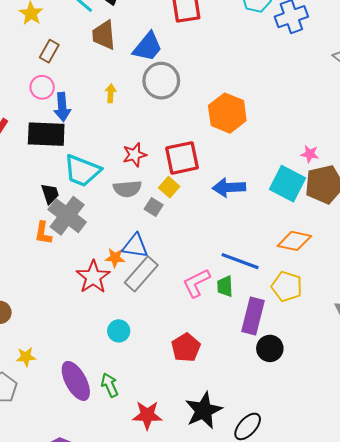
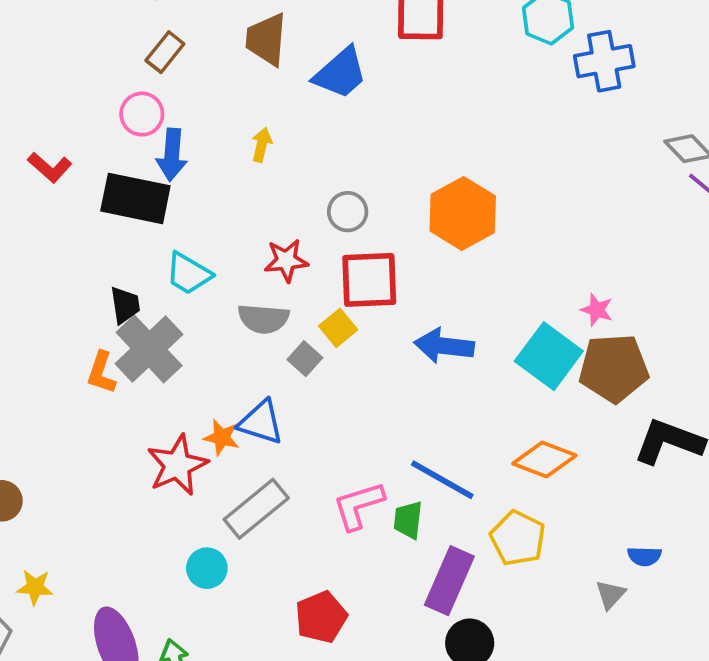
gray circle: (161, 81) -> (348, 212), moved, size x0.6
cyan trapezoid: (82, 171) -> (189, 274), size x0.7
gray rectangle: (141, 274) -> (256, 509), moved

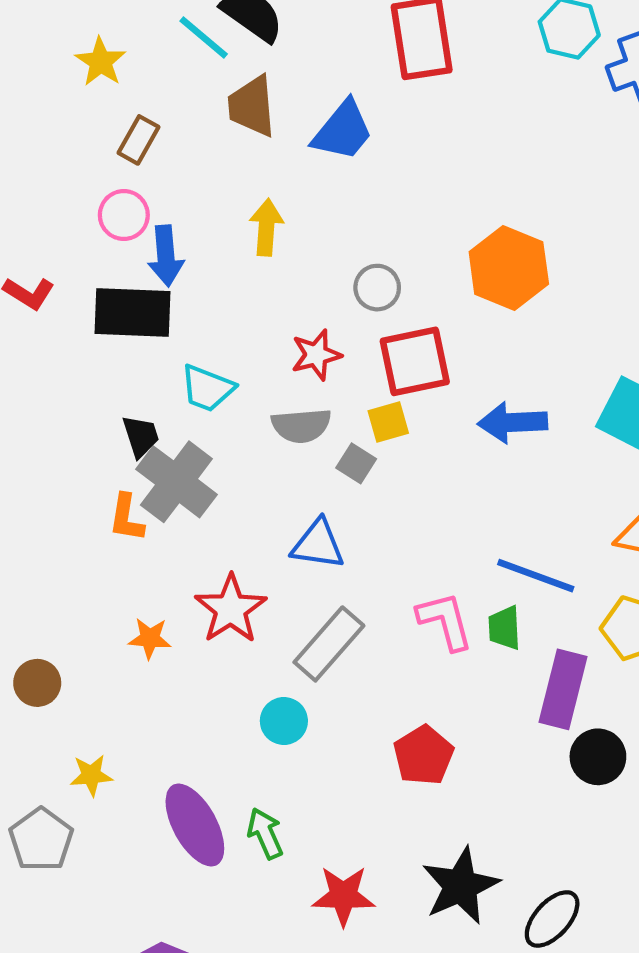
yellow arrow: (262, 145) -> (266, 227), size x1.4
yellow square: (338, 328) -> (388, 422), turned 33
orange star: (222, 437) -> (150, 638), moved
pink L-shape: (358, 506) -> (445, 621), turned 102

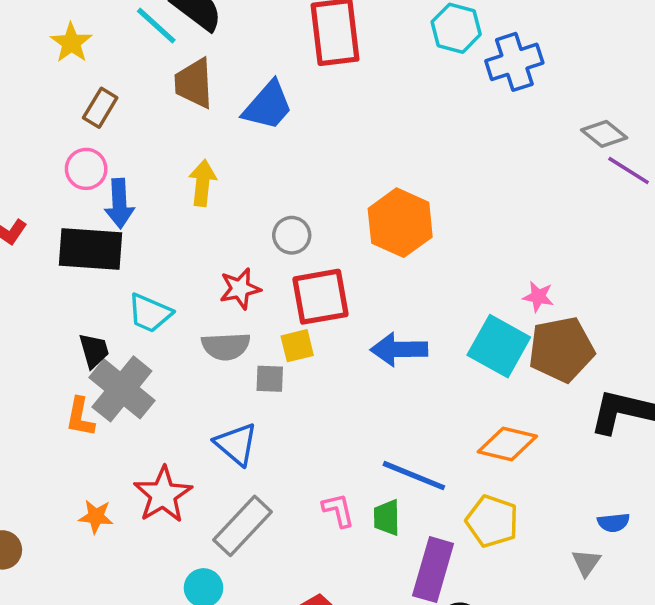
gray square: (356, 463) -> (270, 379), turned -32
blue triangle: (318, 544) -> (236, 444), turned 30
pink L-shape: (445, 621) -> (338, 510), size x0.7

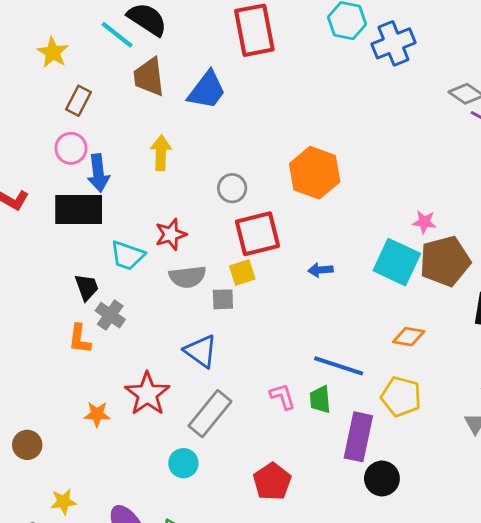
red star: (240, 289) -> (171, 234), moved
blue arrow: (399, 349) -> (320, 270), size x0.6
gray cross: (122, 389) -> (110, 315), size x0.6
orange diamond: (507, 444) -> (409, 337), size x0.7

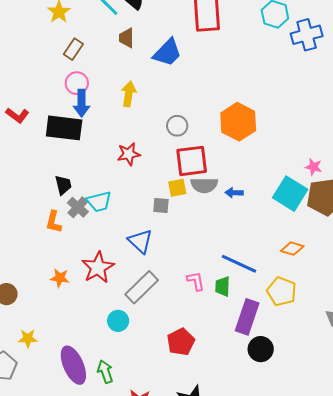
brown trapezoid: (149, 77) -> (127, 38), size x0.7
pink circle: (71, 148) -> (77, 83), moved
cyan trapezoid: (127, 255) -> (99, 202), moved, turned -40
gray semicircle: (188, 277) -> (204, 185), moved

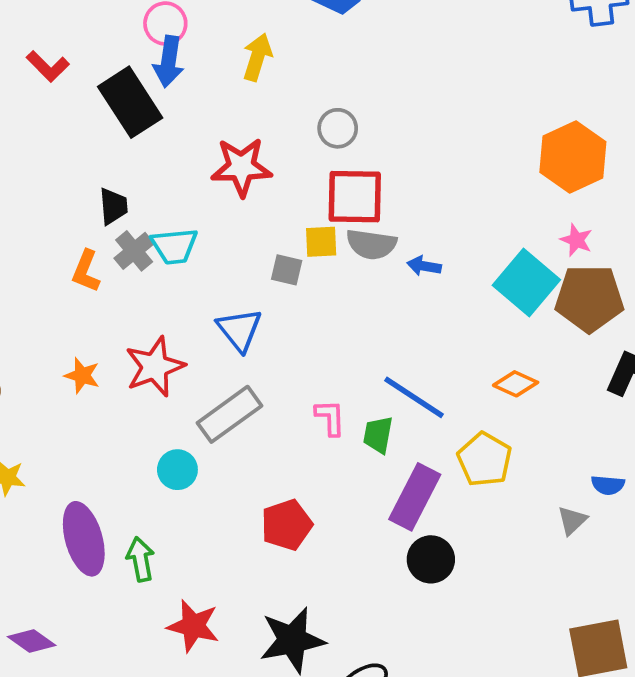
orange hexagon: (238, 122) -> (573, 157), moved
black rectangle: (64, 128) -> (130, 102), turned 42
red star: (129, 154) -> (241, 167), size x1.4

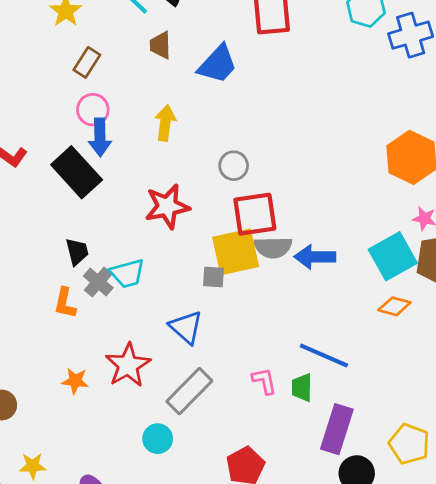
yellow square: (321, 242) -> (236, 252), size x1.8
blue arrow: (424, 266) -> (315, 257), size x1.6
cyan square: (526, 283) -> (393, 256), turned 30
orange diamond: (516, 384) -> (394, 306), moved
yellow pentagon: (485, 459) -> (409, 444), moved

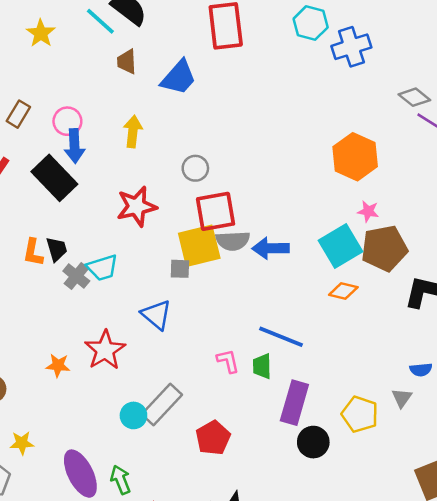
brown rectangle: (87, 62) -> (18, 114), moved
orange L-shape: (65, 303) -> (33, 252), moved
gray rectangle: (189, 391) -> (162, 405), moved

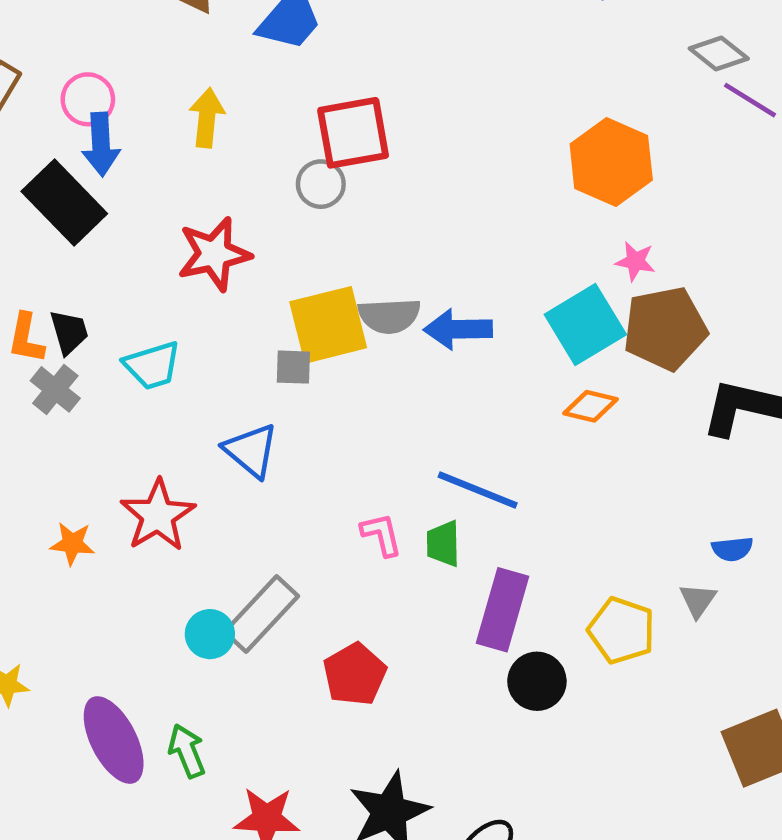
red square: (216, 211) -> (353, 133), moved
gray cross: (76, 276) -> (55, 389), moved

